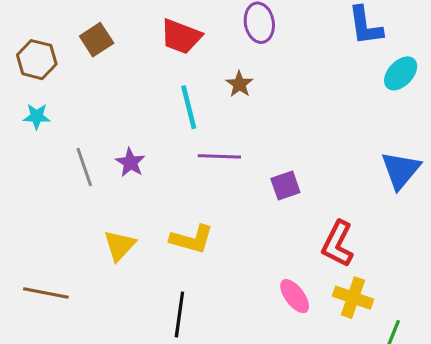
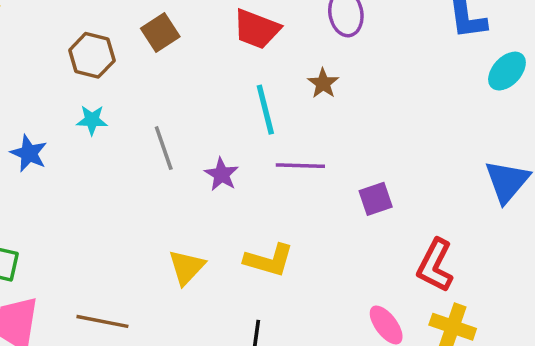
purple star: (130, 162) -> (222, 174), moved
gray line: (84, 167) -> (164, 148), moved

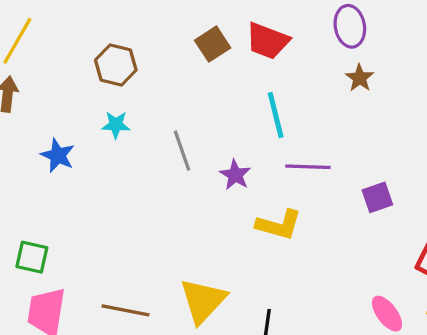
brown square: (160, 33) -> (213, 44), moved
brown star: (323, 83) -> (360, 78), moved
yellow L-shape: (269, 260) -> (279, 225), moved
yellow triangle: (187, 267) -> (203, 301), moved, size x1.4

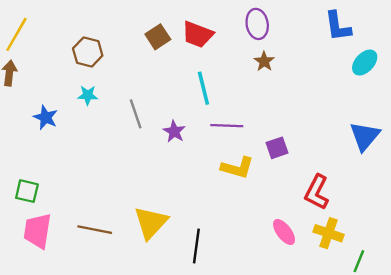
yellow L-shape: (279, 225) -> (237, 168), moved

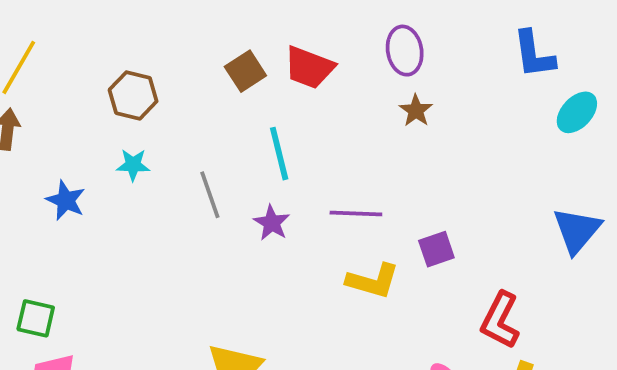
cyan line: (203, 88) -> (279, 154), moved

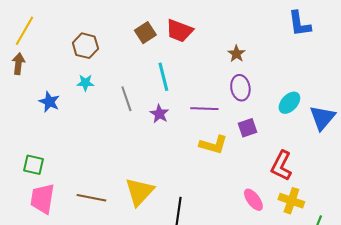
purple ellipse: (405, 51) -> (240, 88), moved
cyan ellipse: (577, 112) -> (289, 103), moved

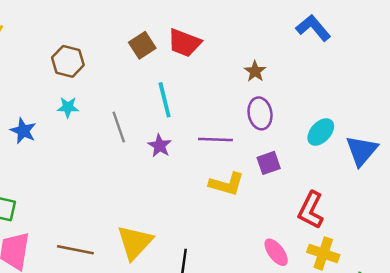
blue L-shape: (299, 24) -> (313, 28), moved, turned 148

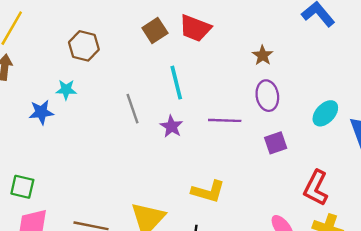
cyan star: (68, 107) -> (66, 90), moved
blue star: (23, 131) -> (41, 112), turned -30
yellow L-shape: (227, 184) -> (208, 191), moved

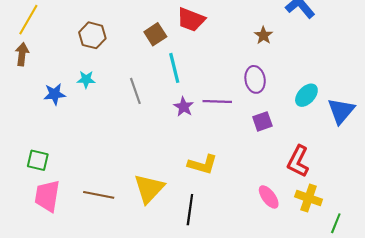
brown square: (155, 31) -> (155, 34), moved
brown star: (263, 55) -> (263, 35), moved
cyan star: (66, 90) -> (86, 79), moved
purple star: (171, 126) -> (184, 107), moved

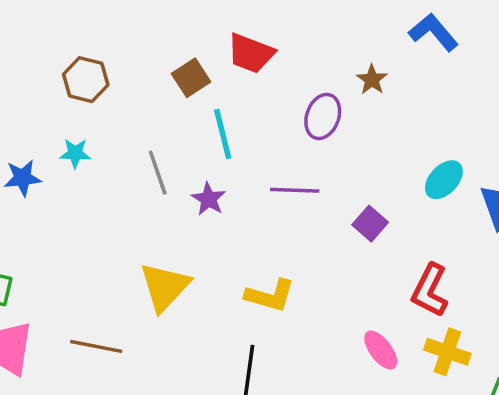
purple ellipse: (255, 79) -> (323, 116), moved, turned 30
purple star: (184, 107) -> (209, 199), moved
purple square: (262, 121) -> (370, 224), turned -30
yellow triangle: (149, 189) -> (165, 287), moved

